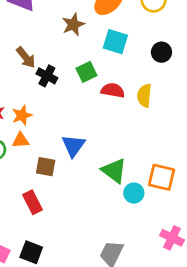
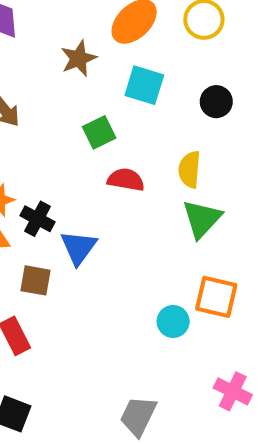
black cross: (47, 76) -> (37, 219), moved
red semicircle: (113, 90) -> (126, 180), moved
green triangle: (114, 171) -> (202, 219), moved, turned 36

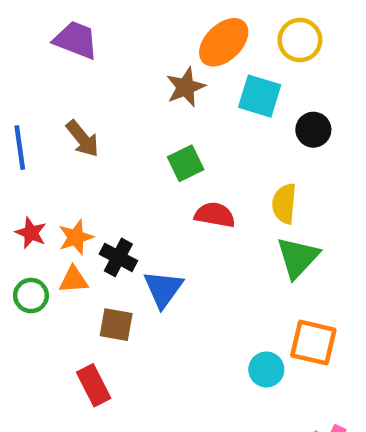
brown star: (79, 58) -> (186, 87), moved
cyan square: (144, 85) -> (260, 96), moved

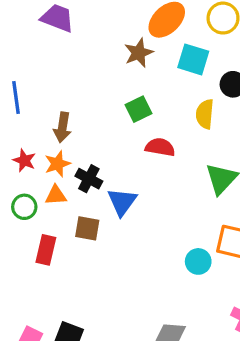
brown arrow: (83, 139) -> (62, 127), moved, turned 48
yellow semicircle: (284, 204) -> (205, 114), moved
red rectangle: (94, 385) -> (46, 250), moved, turned 40

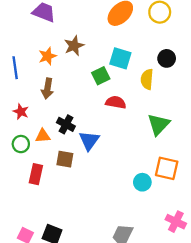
brown star: (139, 53) -> (74, 46), moved
cyan square: (193, 59) -> (120, 58), moved
orange star: (57, 164) -> (47, 56), moved

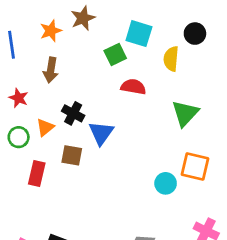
orange triangle: (43, 136) -> (45, 127), turned -35

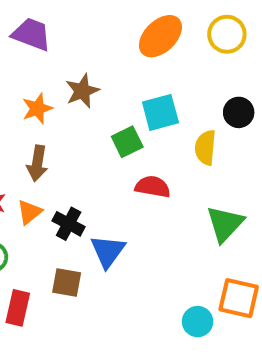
cyan square: (139, 34) -> (160, 112), turned -32
orange triangle: (45, 127) -> (29, 212), moved

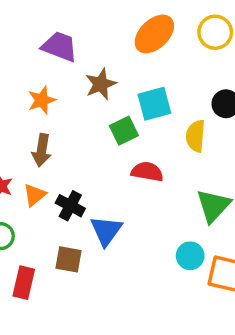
purple trapezoid: (31, 34) -> (60, 47), moved
brown star: (82, 91) -> (101, 84), moved
cyan circle: (198, 322) -> (190, 256), moved

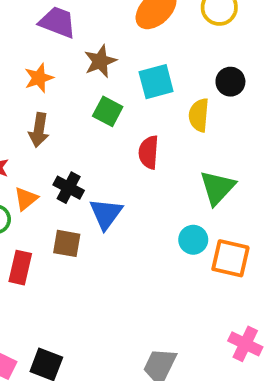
green square: (124, 131) -> (108, 111), moved, turned -36
red semicircle: (147, 172) -> (149, 152), turned -96
orange triangle: (35, 195) -> (26, 199), moved

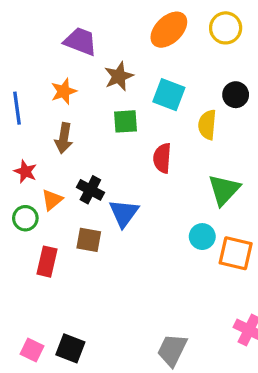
cyan square: (156, 82) -> (169, 95), turned 36
green square: (108, 111) -> (125, 121), turned -32

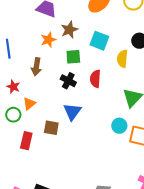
orange star: (64, 91) -> (48, 40), moved
black cross: (90, 190) -> (68, 81), moved

